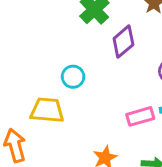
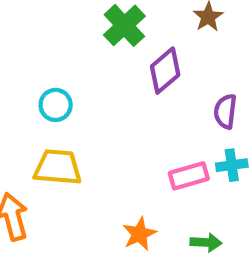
cyan circle: (73, 77) -> (56, 105), moved

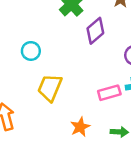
yellow trapezoid: (58, 167) -> (50, 88), moved, turned -72

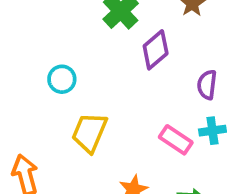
pink rectangle: (109, 93) -> (176, 140), turned 50

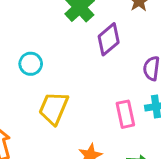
pink rectangle: (176, 140) -> (125, 114), turned 44

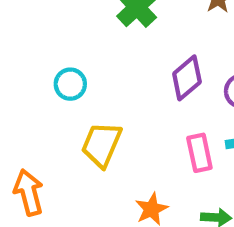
purple diamond: (109, 39) -> (187, 78), moved

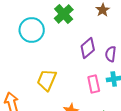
cyan circle: (70, 84) -> (32, 30), moved, size x1.6

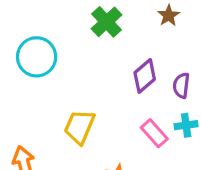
cyan circle: (32, 30) -> (37, 57), moved
pink rectangle: (94, 84) -> (154, 133), turned -30

